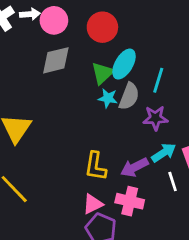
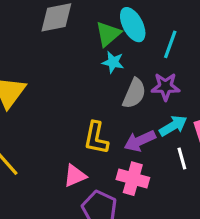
cyan ellipse: (124, 64) -> (133, 25), turned -60
gray semicircle: (129, 96) -> (134, 93), moved
pink triangle: (93, 204) -> (75, 176), moved

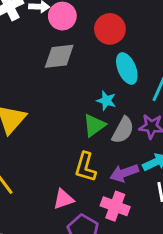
green triangle: (108, 34) -> (94, 125), moved

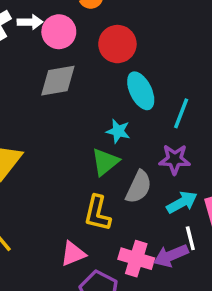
gray semicircle: (123, 130) -> (139, 187), moved
purple arrow: (124, 173) -> (171, 256), moved

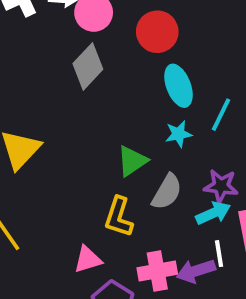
gray diamond: (58, 81) -> (88, 66), turned -42
cyan star: (118, 131) -> (178, 134), moved, turned -30
purple star: (175, 159) -> (221, 186), moved
pink cross: (136, 259) -> (157, 271), turned -32

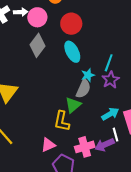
cyan ellipse: (178, 86) -> (72, 52), moved
green triangle: (132, 161) -> (73, 105), moved
purple star: (221, 186) -> (111, 80), moved, turned -30
gray semicircle: (167, 192) -> (83, 89), moved

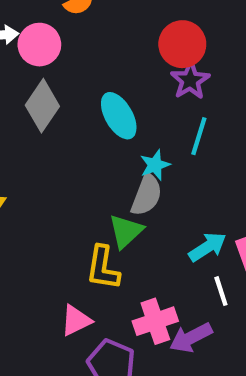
red circle: (71, 24) -> (182, 44), moved
purple star: (111, 80) -> (190, 80), moved
purple arrow: (105, 145) -> (191, 338), moved

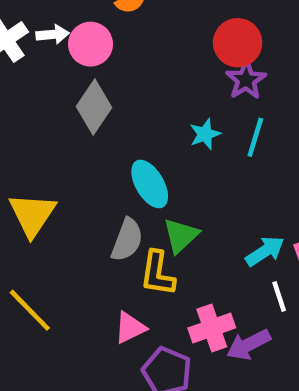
cyan ellipse: (119, 116) -> (150, 184), moved
cyan star: (155, 165) -> (205, 134), moved
gray semicircle: (147, 195) -> (127, 240), moved

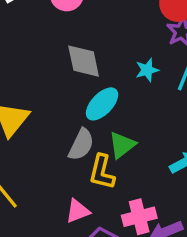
gray diamond: (94, 107) -> (84, 61), moved, turned -51
cyan ellipse: (150, 184) -> (102, 104), turned 69

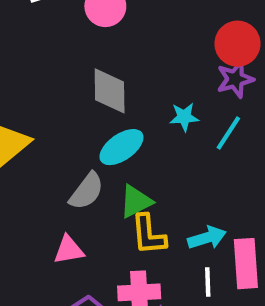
yellow L-shape: (102, 172) -> (148, 235), moved, turned -30
pink triangle: (78, 211) -> (69, 250), moved

